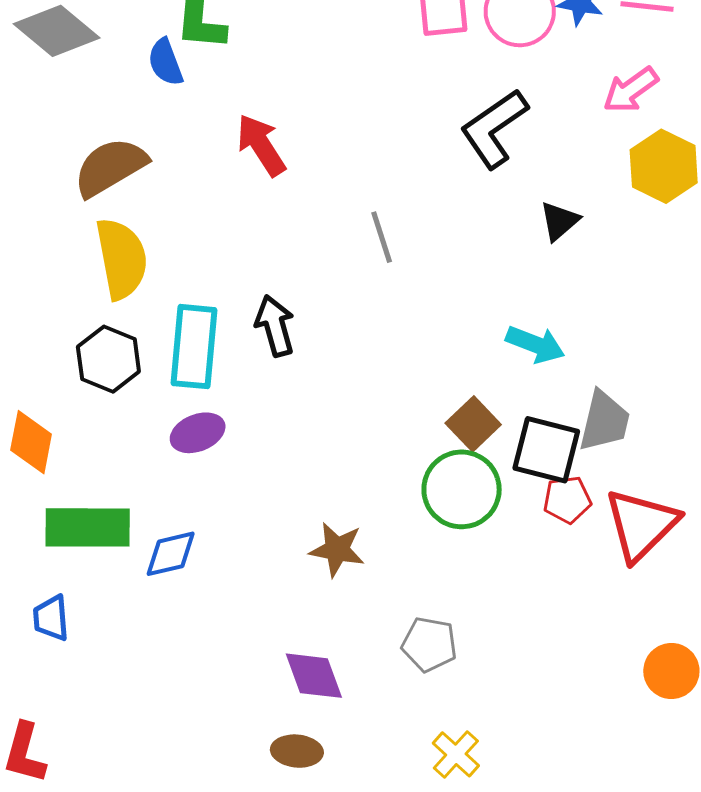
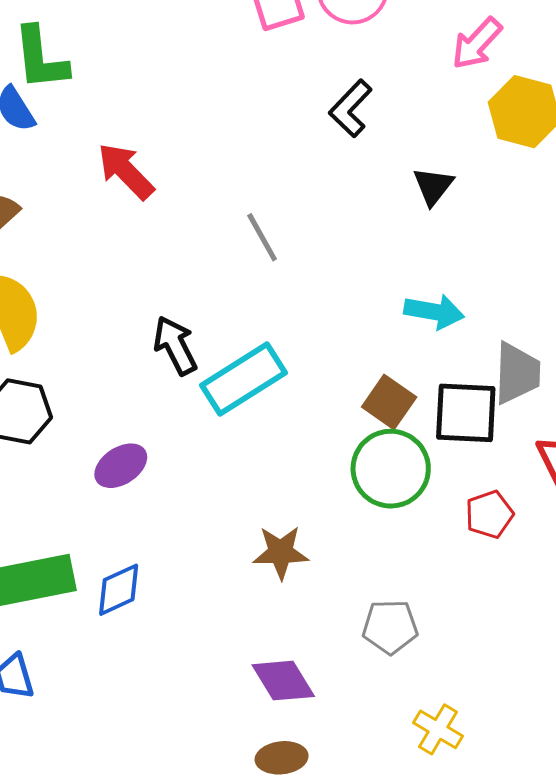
black L-shape: (494, 128) -> (351, 108), size x0.7
cyan rectangle: (194, 347) -> (243, 379), moved, turned 64
red pentagon: (567, 500) -> (489, 514), moved

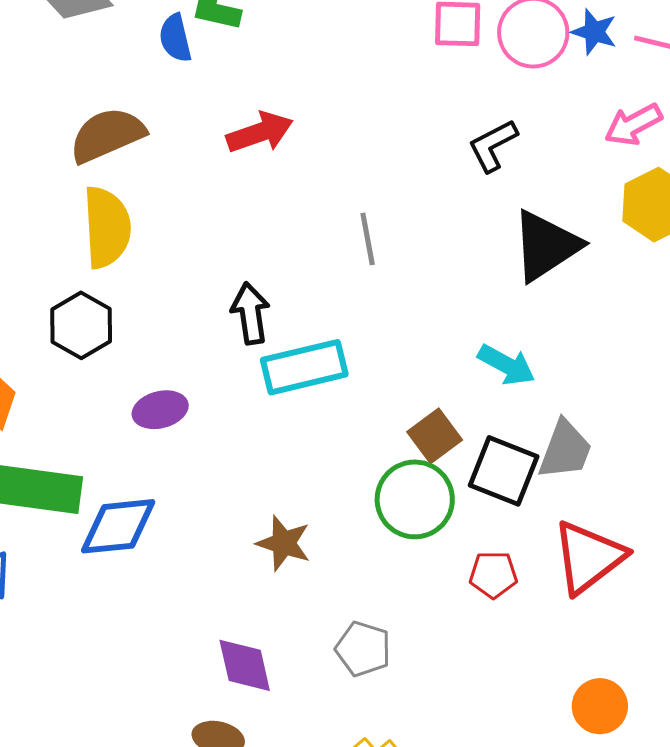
red arrow: (126, 171) -> (260, 132), turned 96
black triangle: (433, 186) -> (546, 246), size x1.8
blue diamond: (119, 590) -> (118, 526), size x1.4

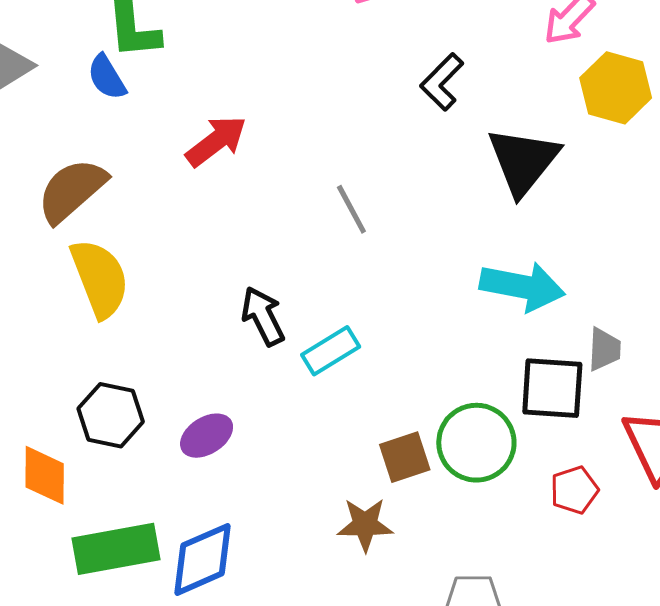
black hexagon: (81, 325) -> (111, 415), moved
cyan arrow: (506, 365) -> (522, 286), size x1.4
cyan rectangle: (304, 367) -> (331, 351), size x0.7
brown square: (435, 436) -> (405, 457), moved, turned 36
gray trapezoid: (565, 450) -> (604, 349), size x0.7

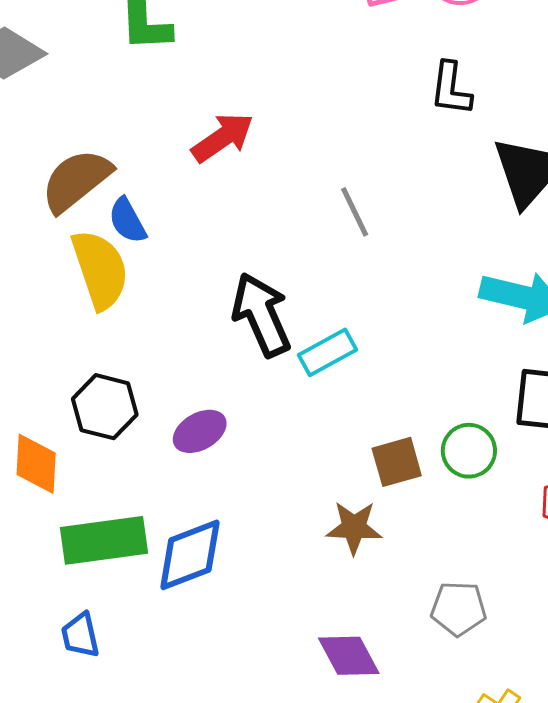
blue semicircle: (107, 77) -> (127, 221), moved
black L-shape: (442, 82) -> (451, 89), turned -40
black arrow: (263, 316) -> (261, 315), size x1.4
green circle: (476, 443) -> (469, 451), size x0.7

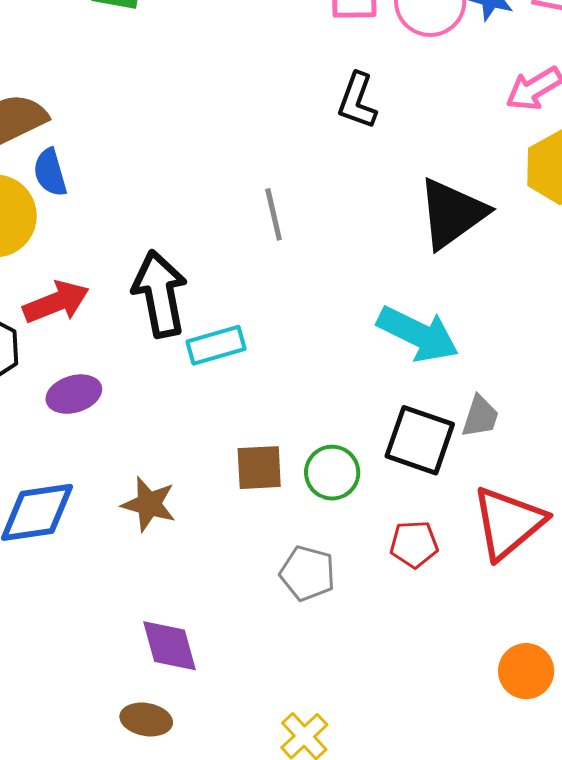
black L-shape: (451, 89) -> (357, 101), moved
red arrow: (223, 138) -> (56, 302), moved
brown star: (354, 528) -> (149, 504), moved
gray pentagon: (459, 609) -> (307, 573), moved

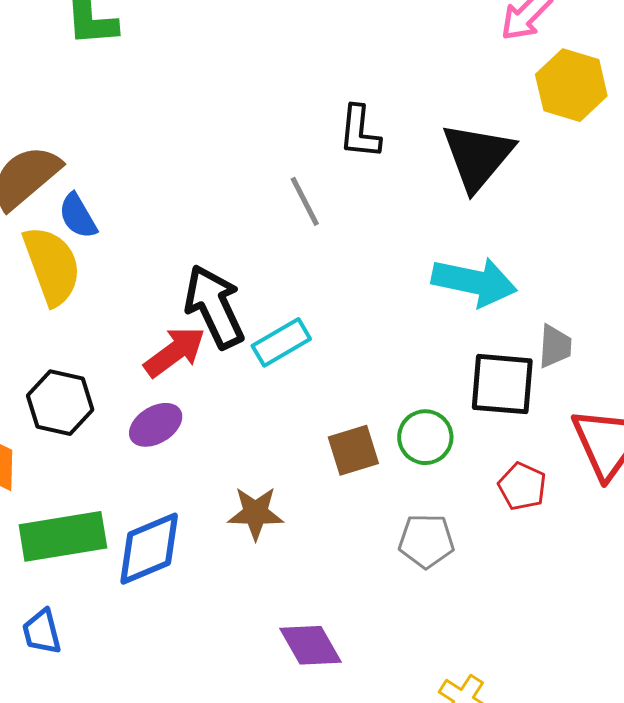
black L-shape: (357, 101) -> (360, 132), moved
red arrow: (56, 302) -> (175, 352), moved
red pentagon: (414, 544) -> (522, 486), turned -30

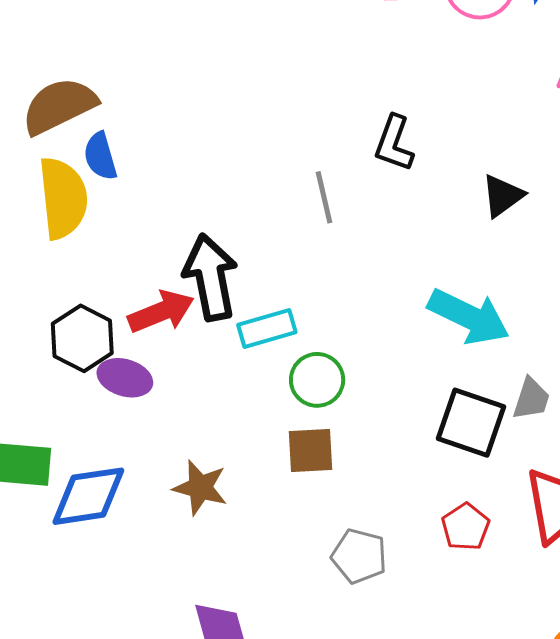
black triangle: (478, 156) -> (502, 196), size x0.6
black hexagon: (60, 403) -> (82, 338), moved
purple ellipse: (156, 425) -> (125, 378), turned 34
green circle: (425, 437) -> (317, 380), moved

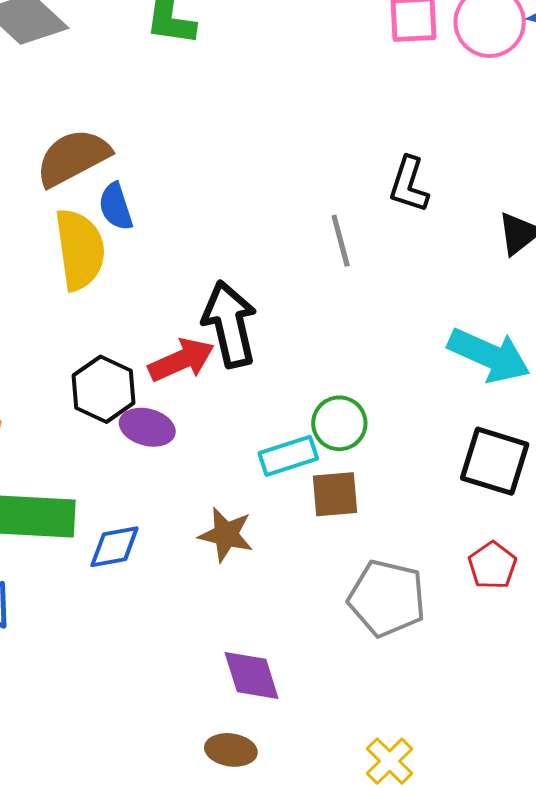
cyan rectangle: (267, 328) -> (288, 456), moved
blue diamond: (88, 496) -> (114, 547), size x0.7
gray pentagon: (359, 556) -> (387, 598), size x1.4

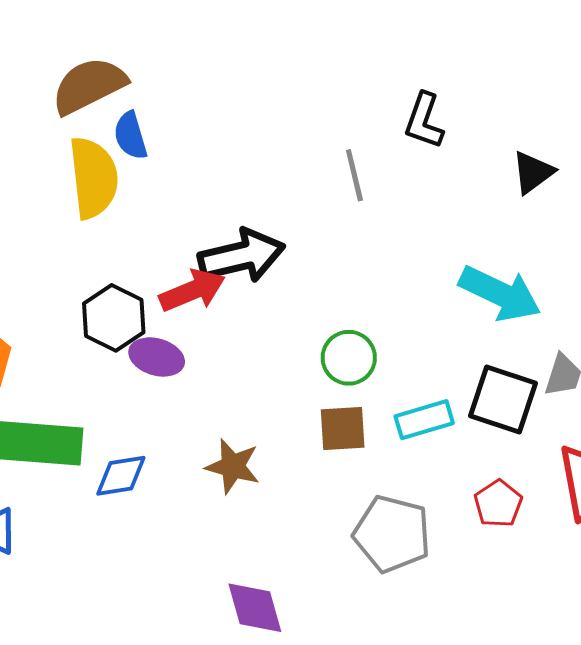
black arrow: (230, 324) -> (242, 256), turned 88
cyan rectangle: (288, 456) -> (424, 420), moved

